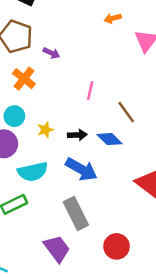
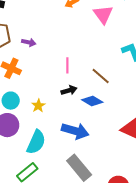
black arrow: (77, 135) -> (69, 90), moved
cyan semicircle: (33, 172) -> (36, 142), turned -40

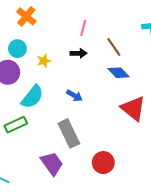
blue diamond: (92, 101) -> (119, 73), moved
blue arrow: (75, 131) -> (74, 96), size x0.6

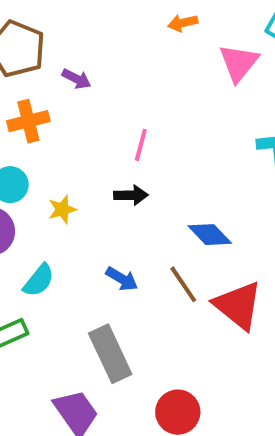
orange cross: (26, 16) -> (28, 121), turned 36
brown line: (114, 47) -> (183, 284), moved
cyan semicircle: (32, 97) -> (39, 280), size x0.7

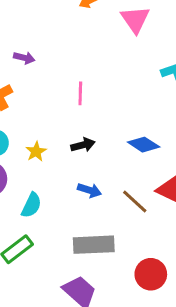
black arrow: (131, 195) -> (83, 145), moved
brown line: (183, 284) -> (135, 202), moved
gray rectangle: (110, 354) -> (94, 245), turned -54

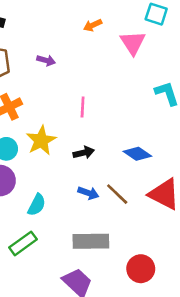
purple arrow: (24, 58) -> (46, 60), moved
yellow star: (36, 152) -> (41, 140), moved, size x1.6
brown line: (135, 202) -> (117, 194), moved

